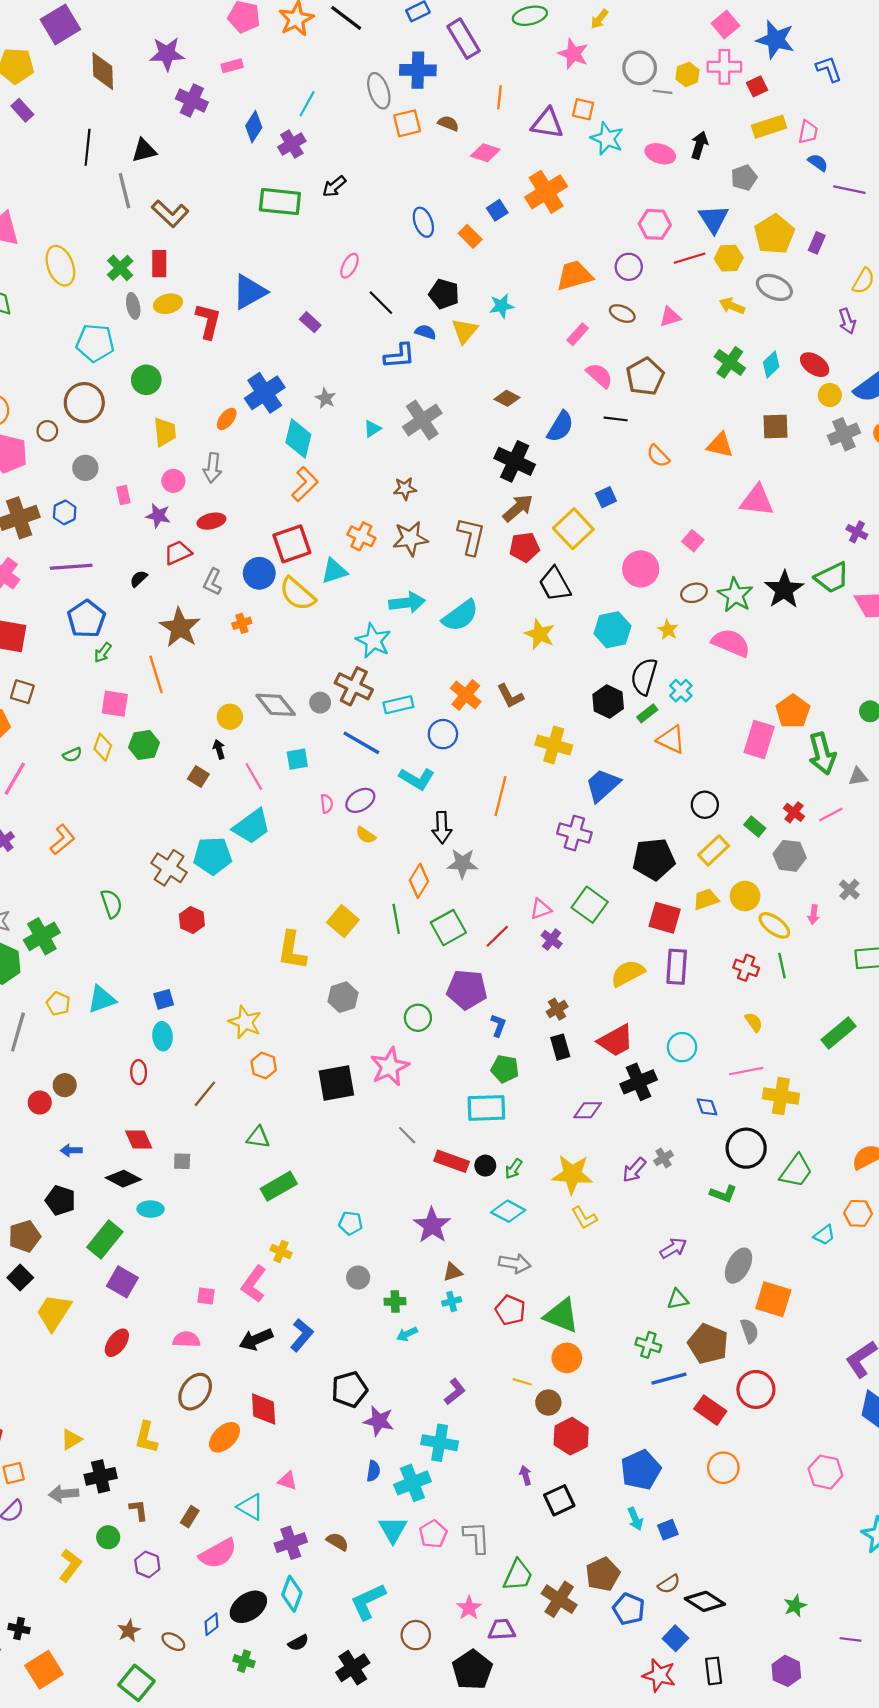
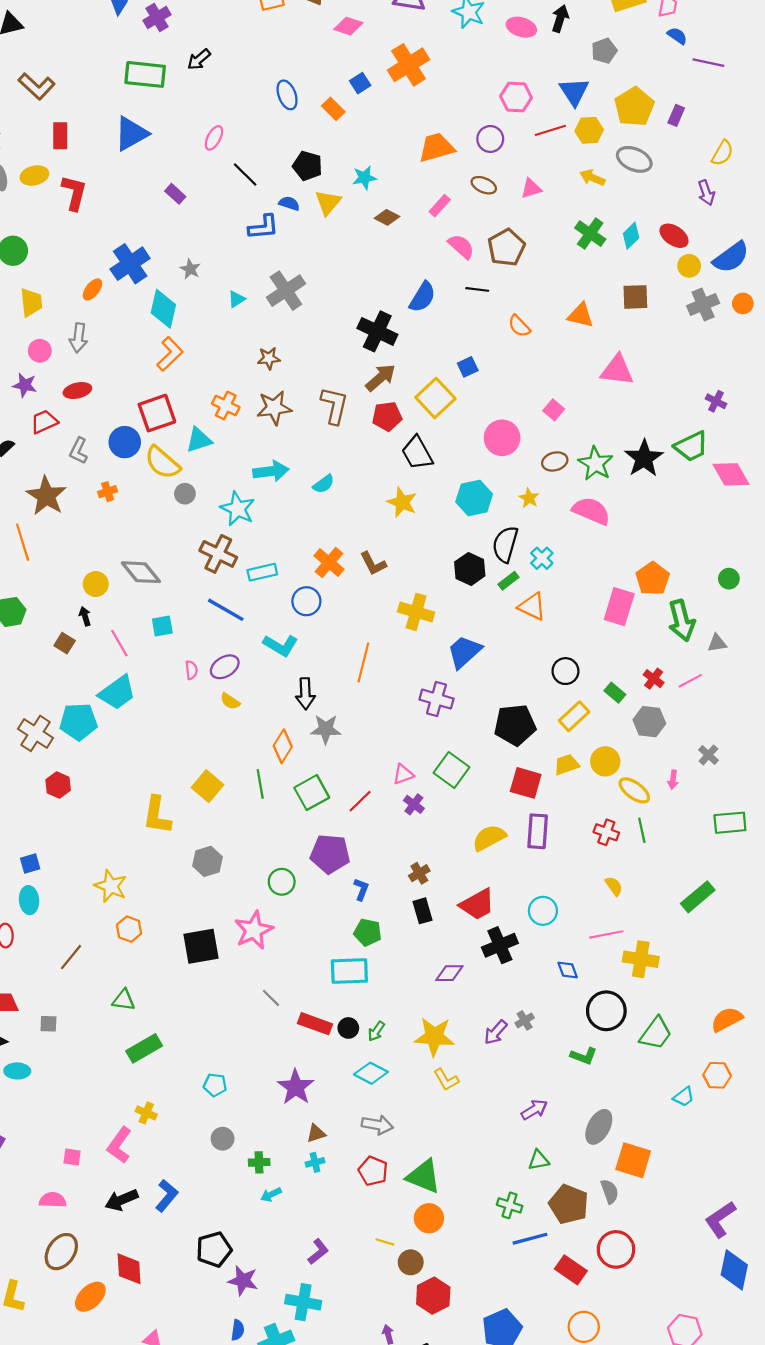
red rectangle: (159, 264) -> (60, 136), moved
blue triangle: (249, 292) -> (131, 134), moved
brown diamond: (507, 398) -> (387, 217), moved
cyan semicircle: (460, 616) -> (324, 484), size x0.6
gray circle: (320, 703) -> (185, 494), moved

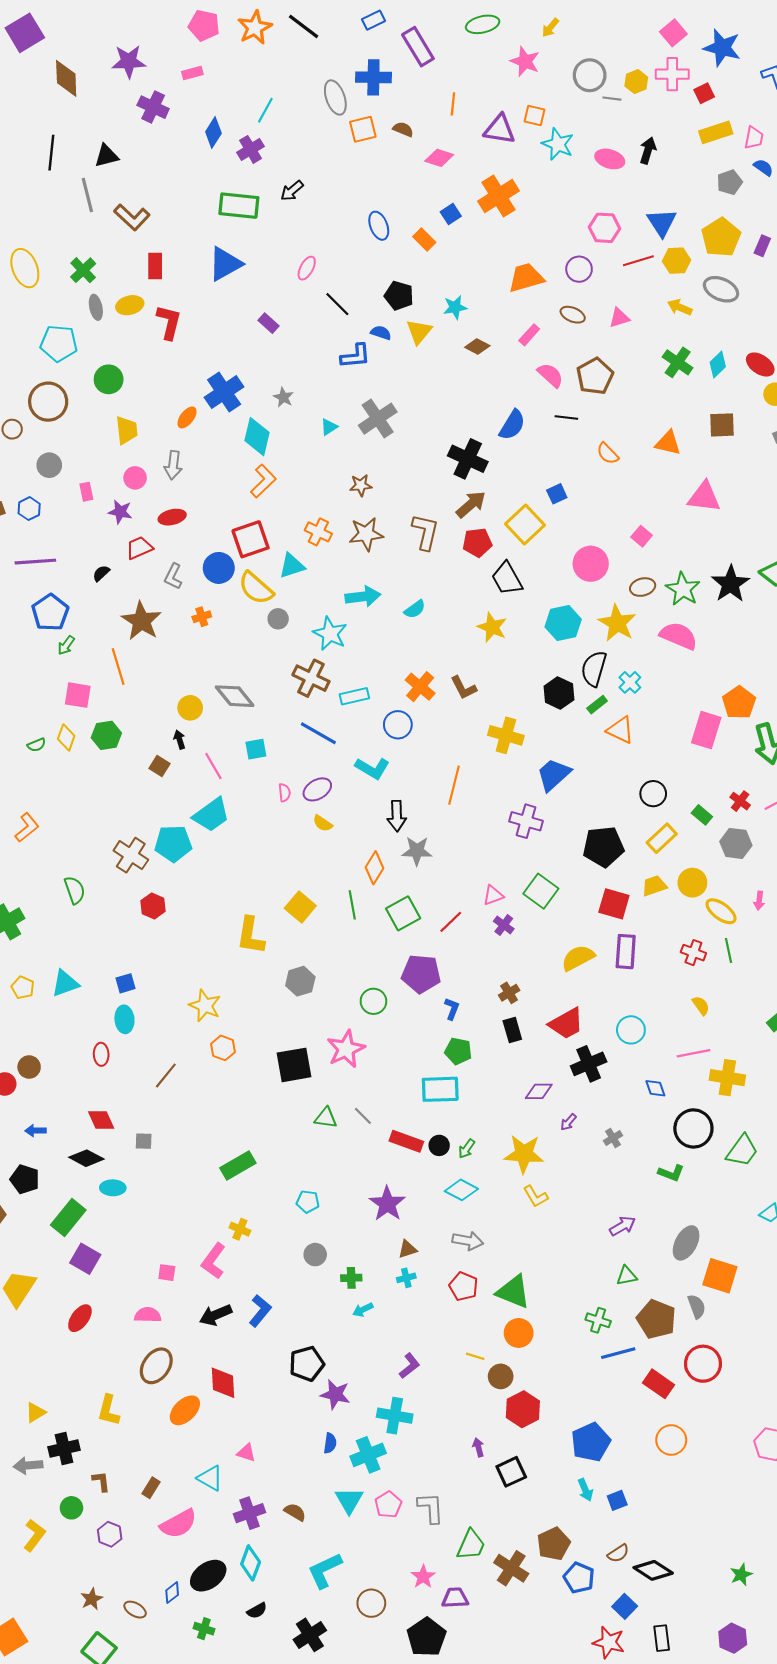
gray pentagon: (604, 51) -> (729, 182), moved
yellow star: (529, 498) -> (617, 623), size x1.8
green triangle: (124, 1000) -> (326, 1118), moved
purple arrow: (496, 1032) -> (568, 1122), moved, size x0.7

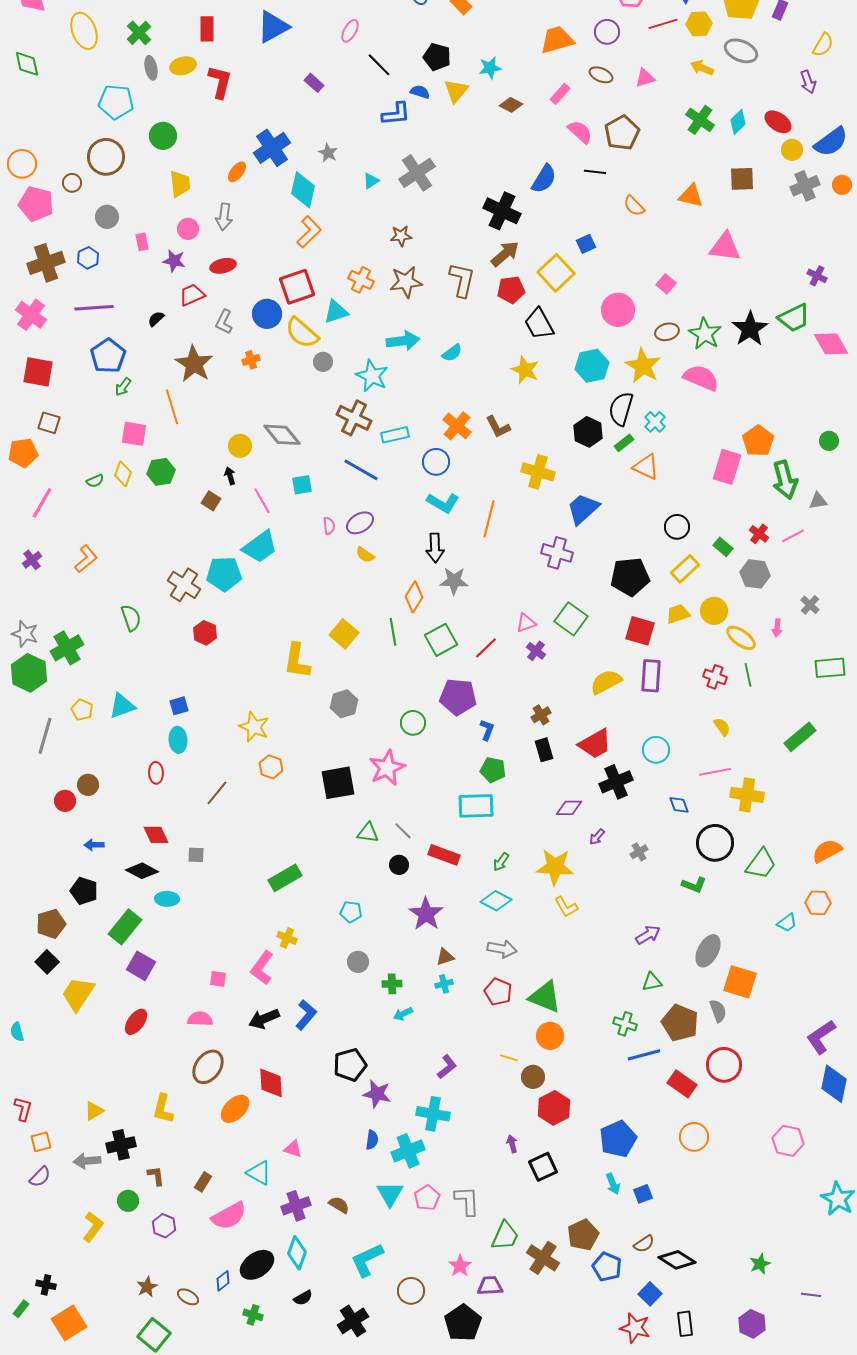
cyan L-shape: (372, 768) -> (443, 503), moved
black circle: (439, 1145) -> (399, 865), moved

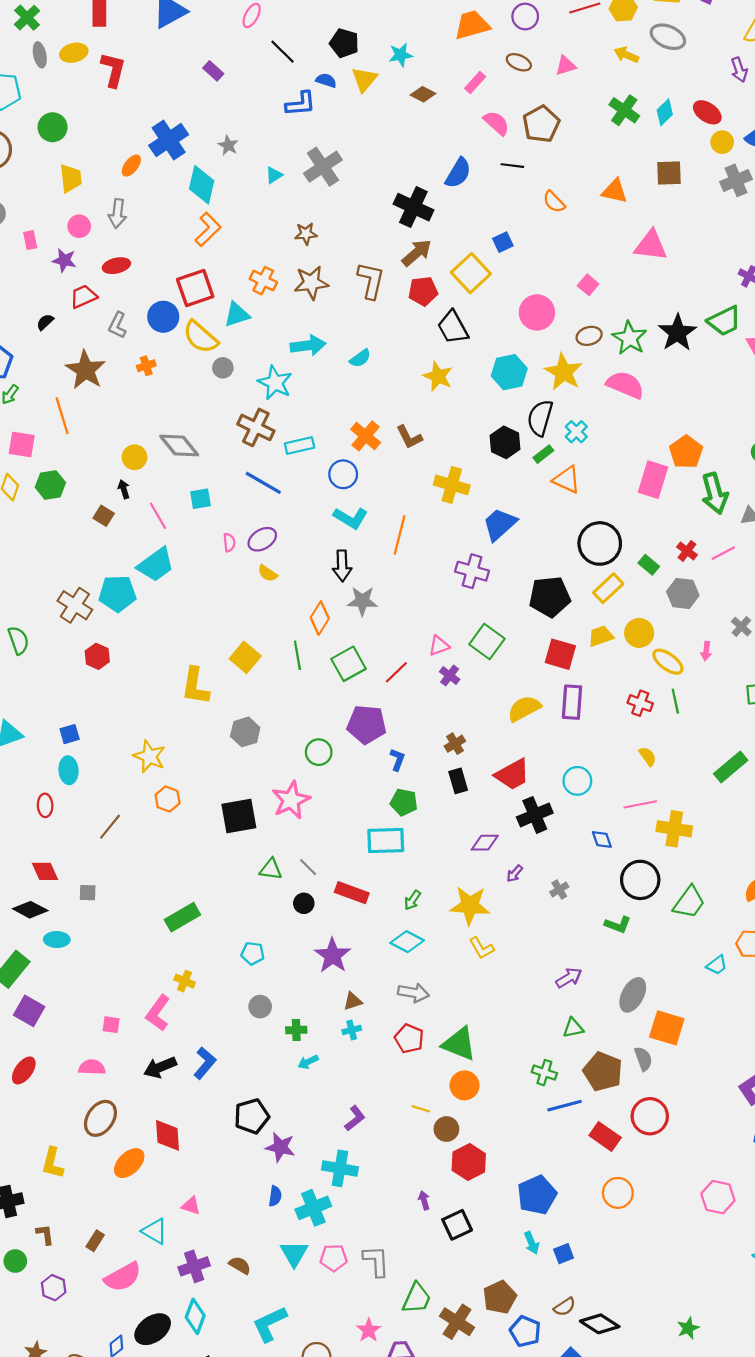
black circle: (677, 527) -> (600, 543), size x1.6
pink pentagon: (427, 1198) -> (334, 1258), turned 30

